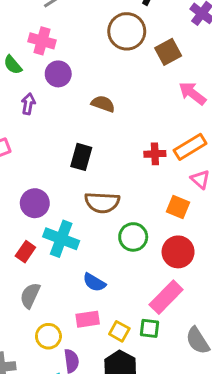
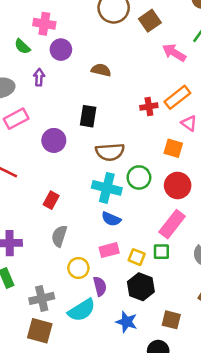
purple circle: (35, 203) -> (54, 140), moved
cyan cross: (61, 239) -> (107, 188), moved

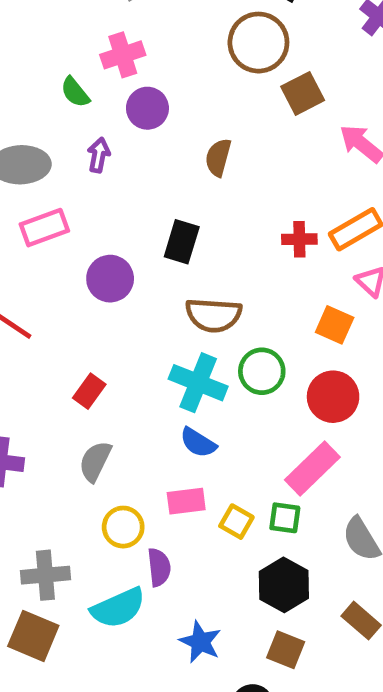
brown square: (150, 21) -> (303, 93), moved
pink cross: (44, 24) -> (123, 55), turned -35
brown semicircle: (101, 70) -> (218, 157), turned -96
black hexagon: (141, 287) -> (284, 585), moved

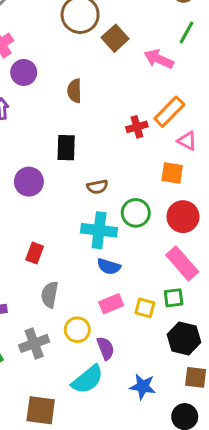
brown semicircle: (214, 315) -> (97, 187), size x0.6
pink rectangle: (312, 468) -> (182, 263), turned -72
gray cross: (45, 575) -> (34, 343), moved

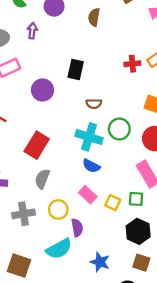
brown semicircle: (74, 91) -> (94, 17), moved
red rectangle: (35, 253) -> (37, 145), size x1.6
pink rectangle: (111, 304) -> (88, 195), turned 54

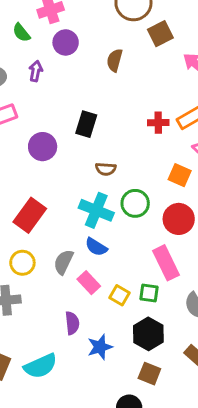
gray semicircle: (42, 179) -> (64, 262), moved
yellow circle: (58, 210) -> (22, 263), moved
cyan semicircle: (59, 249) -> (40, 366), moved
blue star: (100, 262) -> (100, 347), moved, turned 30

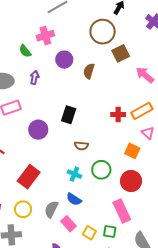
purple circle: (66, 42) -> (64, 60), moved
cyan cross: (96, 210) -> (74, 174), size x0.6

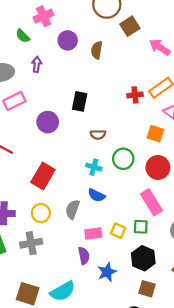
pink rectangle: (68, 224) -> (93, 233), moved, turned -49

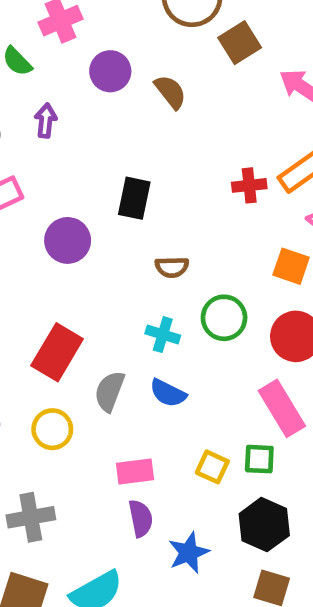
brown semicircle: (97, 50) -> (170, 92), turned 132
gray semicircle: (73, 209) -> (110, 391), moved
pink rectangle: (93, 233) -> (135, 471), moved
gray cross: (31, 243) -> (31, 517), moved

